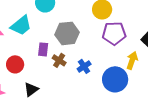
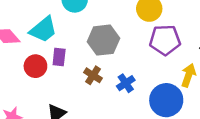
purple rectangle: (43, 49) -> (59, 57), moved
red circle: (15, 64) -> (35, 66), moved

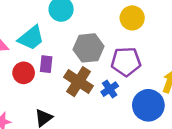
purple pentagon: (165, 40) -> (126, 62), moved
brown cross: (93, 75) -> (79, 82), size x1.6

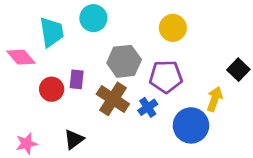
cyan trapezoid: (31, 38) -> (52, 32), moved, turned -60

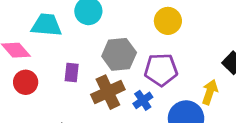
cyan trapezoid: (52, 32) -> (47, 25), turned -76
red circle: (52, 89) -> (26, 82), moved
brown cross: (113, 99) -> (108, 92), turned 32

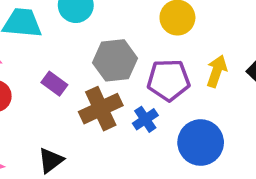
purple rectangle: (72, 72) -> (54, 84), turned -60
yellow arrow: (210, 92) -> (217, 71), moved

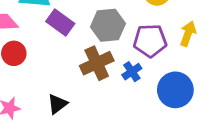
purple rectangle: (54, 84) -> (60, 22), moved, size x1.4

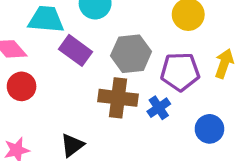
brown cross: (97, 63) -> (118, 98), turned 32
blue circle: (175, 90) -> (209, 129), size x0.7

